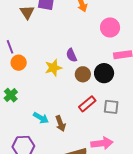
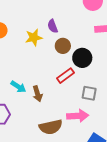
black circle: (104, 73) -> (82, 58), moved
gray square: (111, 107) -> (89, 93), moved

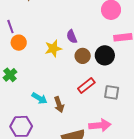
black circle: (82, 58) -> (105, 55), moved
gray square: (89, 93) -> (112, 92), moved

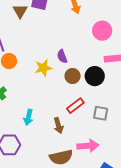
cyan arrow: (40, 98) -> (28, 117), turned 70
brown arrow: (59, 105) -> (58, 126), moved

